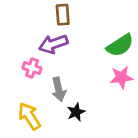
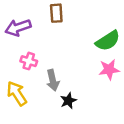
purple arrow: (53, 44) -> (18, 28), moved
yellow arrow: (29, 116) -> (17, 93), moved

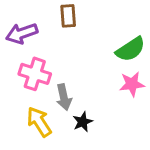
pink cross: (29, 61) -> (35, 74), size x1.5
yellow arrow: (17, 93) -> (39, 122), moved

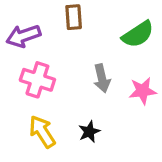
green semicircle: (130, 49) -> (138, 34), moved
gray arrow: (64, 97) -> (102, 78), moved

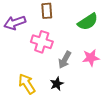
gray arrow: (102, 78) -> (65, 60), moved, turned 42
pink cross: (37, 80) -> (42, 42), moved

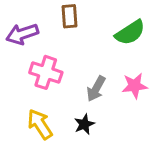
pink cross: (42, 42) -> (46, 72), moved

